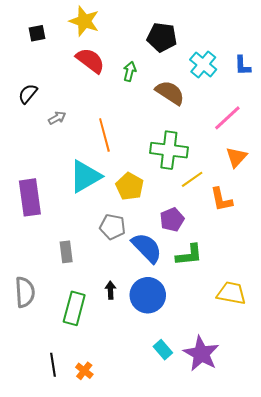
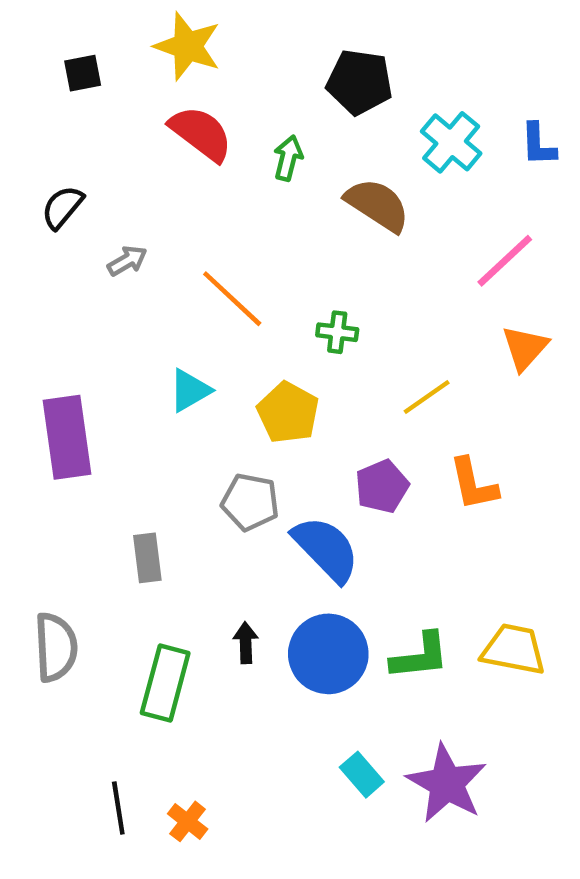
orange line: (104, 135) -> (232, 299), turned -32
green cross: (169, 150) -> (337, 332), moved, size x0.5
cyan triangle: (85, 176) -> (190, 390), size x0.6
orange L-shape: (221, 199) -> (473, 484), moved
green L-shape: (189, 255) -> (420, 656), moved

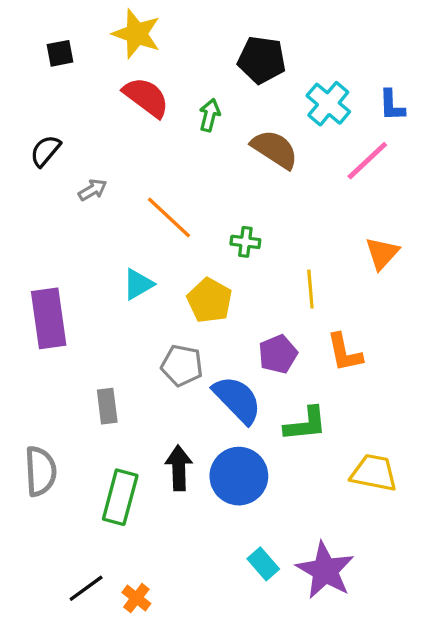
pink line: (505, 261) -> (367, 161), moved
yellow line: (427, 397) -> (310, 289), turned -60
black arrow: (246, 643) -> (179, 468), size x1.5
green L-shape: (420, 656) -> (306, 424), moved
black line: (118, 808) -> (86, 588), turned 63

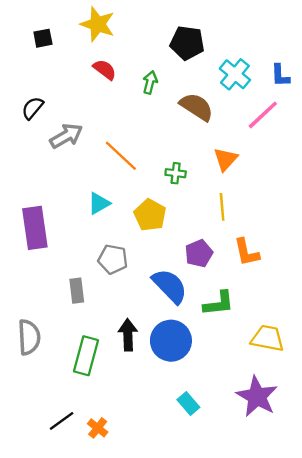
red semicircle: (146, 97) -> (105, 70), size x0.7
gray arrow: (93, 190) -> (66, 136), size x1.6
orange triangle: (382, 253) -> (226, 159), moved
gray pentagon: (182, 365) -> (113, 259), moved
purple star: (325, 570) -> (257, 396), moved

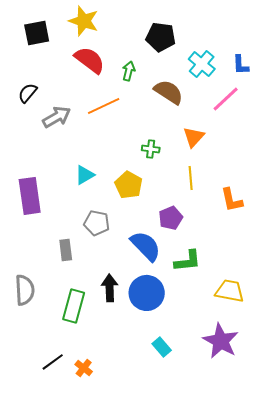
black square: (43, 38) -> (37, 33), size x1.5
red semicircle: (105, 70) -> (90, 60), size x1.5
orange line: (121, 156) -> (104, 106), moved, turned -68
orange L-shape: (247, 252) -> (232, 200), moved

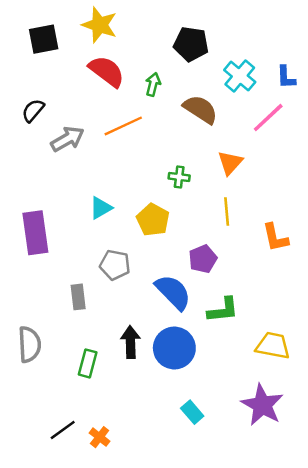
green rectangle: (74, 306) -> (88, 363), size x0.7

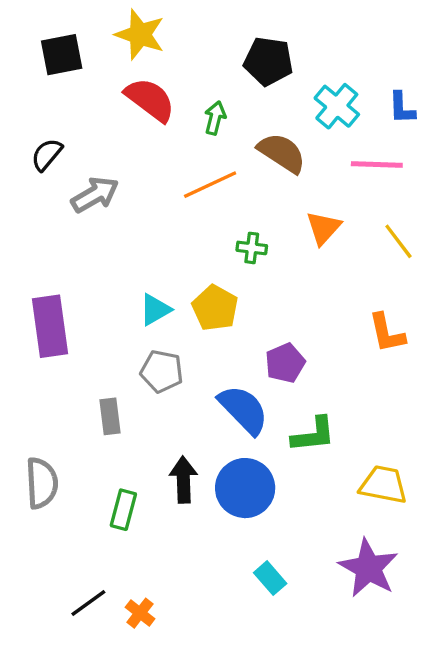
pink line: (268, 118) -> (377, 165), turned 45
orange line: (123, 126) -> (210, 185), moved
cyan triangle: (101, 208) -> (155, 310), moved
yellow line: (227, 211) -> (398, 241), moved, turned -32

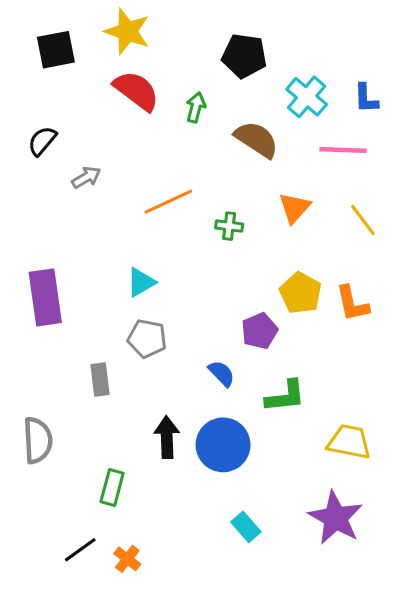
orange line: (210, 185) -> (168, 202), moved
gray arrow: (95, 195) -> (86, 177), size x0.7
yellow pentagon: (215, 308) -> (301, 293), moved
blue semicircle: (243, 410) -> (222, 373), size x0.6
green rectangle: (123, 510) -> (112, 487), moved

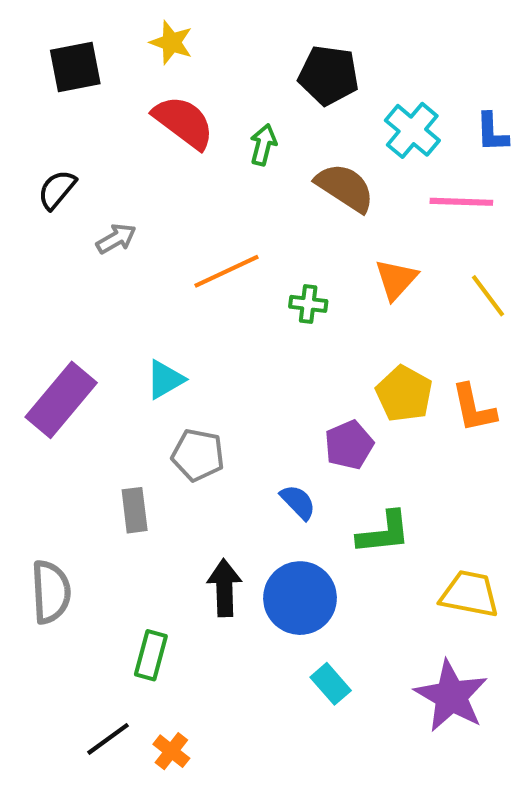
yellow star: (127, 31) -> (171, 42), size x0.7
cyan triangle: (141, 282) -> (165, 379), moved
purple rectangle: (45, 297) -> (61, 400), turned 48
cyan rectangle: (246, 527) -> (331, 684), moved

